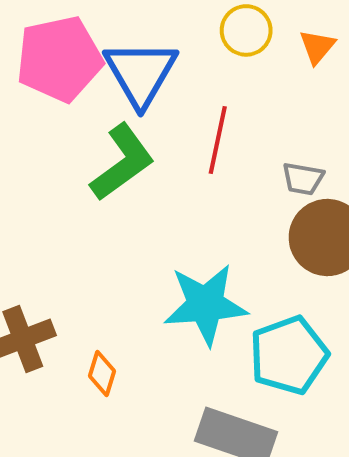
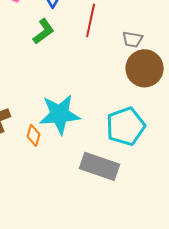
green L-shape: (122, 162) -> (44, 31), size x0.7
cyan star: (206, 305) -> (60, 114), moved

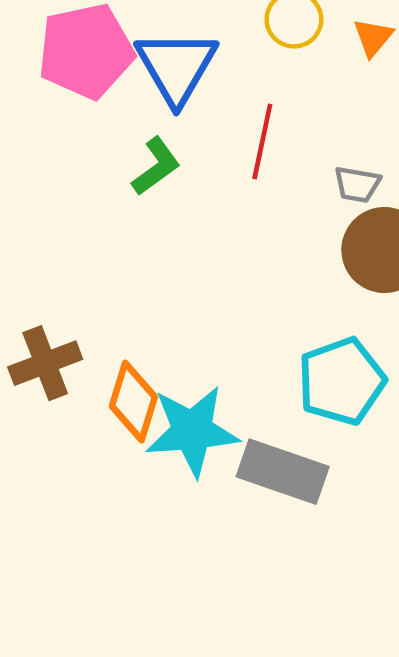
cyan star: (60, 114) -> (192, 431), moved
orange diamond: (34, 135) -> (133, 402), size x1.6

